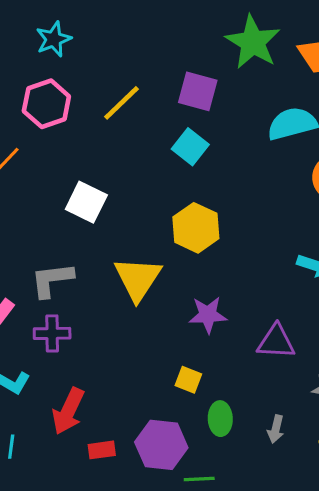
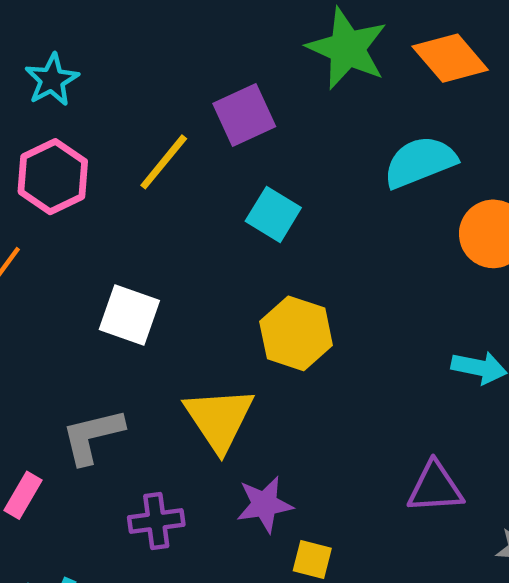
purple square: (198, 91) -> (244, 115), moved, turned -33
purple star: (208, 315) -> (265, 504), moved
purple cross: (52, 333) -> (156, 521), moved

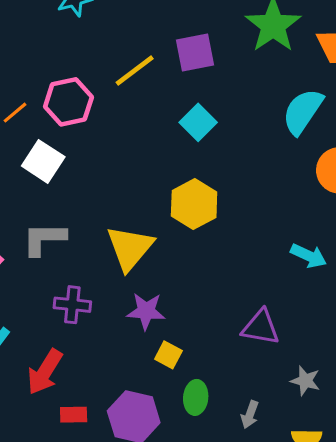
cyan semicircle: (420, 162) -> (303, 111), turned -48
pink hexagon: (53, 177) -> (68, 102), moved
white square: (129, 315) -> (43, 161), moved

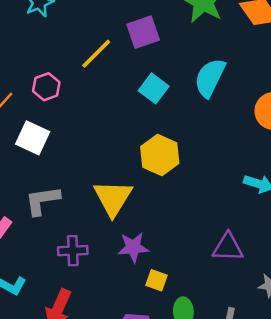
pink hexagon: (68, 102) -> (46, 87), size x0.7
cyan semicircle: (303, 111) -> (210, 78), moved

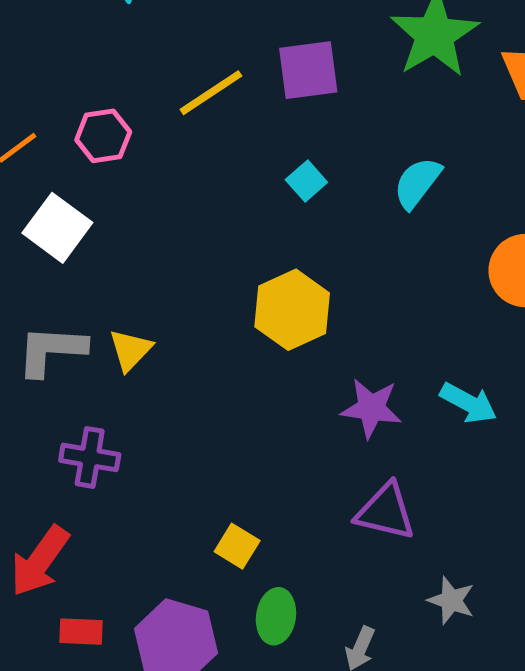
cyan semicircle: (210, 78) -> (417, 183), size x0.7
cyan square: (154, 88) -> (306, 181), size x0.7
yellow triangle: (113, 198) -> (130, 350), moved, size x0.6
purple star: (133, 247) -> (371, 408), moved

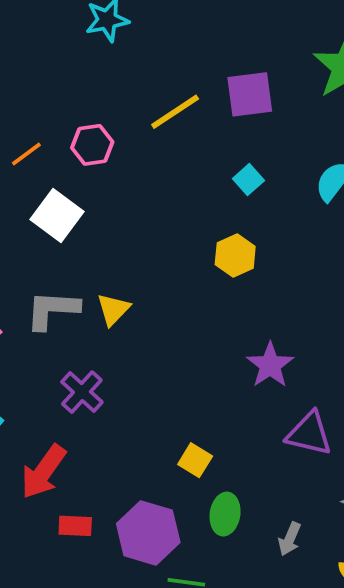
yellow hexagon: (292, 310) -> (235, 255), moved, size x0.7
purple star: (371, 408) -> (270, 365), moved, turned 30
purple cross: (90, 457) -> (82, 392), turned 33

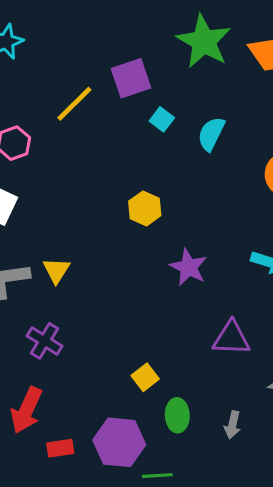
cyan square: (248, 180) -> (162, 119), moved
purple star: (270, 365) -> (189, 267), moved
yellow square: (195, 460) -> (145, 377), turned 32

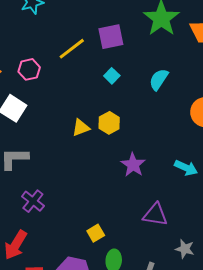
cyan square: (162, 119) -> (112, 76), moved
yellow triangle: (56, 270) -> (81, 128), moved, turned 30

